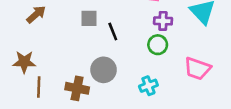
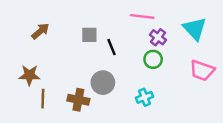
purple cross: (163, 21) -> (158, 37), turned 35
pink trapezoid: (197, 69) -> (202, 70), moved

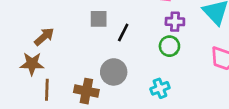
brown arrow: (40, 31) -> (44, 37), moved
purple cross: (158, 37) -> (175, 22), turned -35
black line: (111, 47) -> (123, 32), turned 49

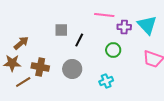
purple cross: (175, 22) -> (124, 27), moved
brown line: (47, 90) -> (23, 82), turned 56
brown cross: (86, 91) -> (40, 67), moved

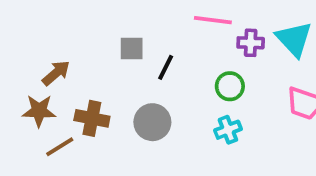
cyan cross: (106, 81) -> (228, 130), moved

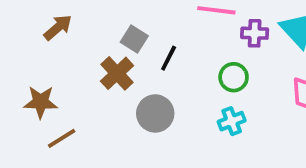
gray square: (132, 48) -> (134, 39), turned 32
brown arrow: (56, 73) -> (58, 28), moved
brown cross: (92, 118) -> (117, 73), moved, turned 36

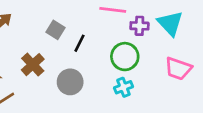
brown cross: (117, 73) -> (33, 65), moved
green circle: (234, 77) -> (125, 57), size x1.4

